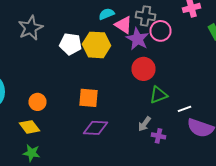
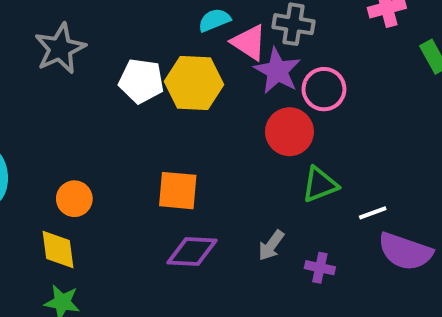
pink circle: (160, 31) -> (324, 89), moved
gray arrow: (144, 124) -> (271, 245), moved
yellow diamond: (30, 127) -> (58, 249), turned 30

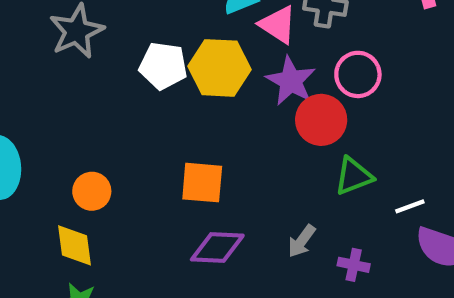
purple star: (277, 71) -> (291, 81), moved

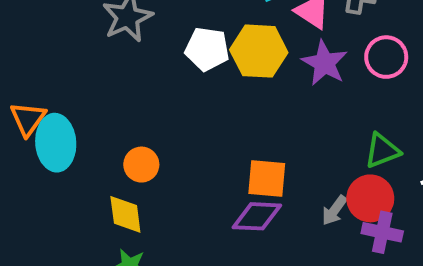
red circle: (321, 120) -> (370, 198), moved
orange square: (202, 183) -> (267, 178), moved
purple cross: (354, 265) -> (382, 232), size x1.4

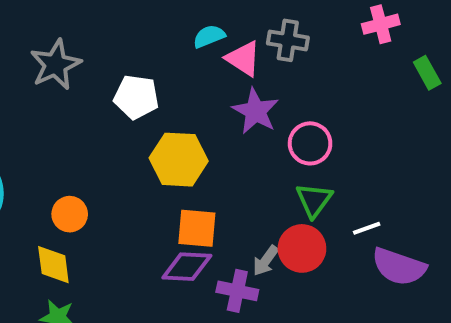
yellow hexagon: (259, 51) -> (179, 160), moved
pink circle: (386, 57) -> (310, 143), moved
green triangle: (382, 151) -> (314, 200), turned -33
purple cross: (382, 232) -> (237, 291), moved

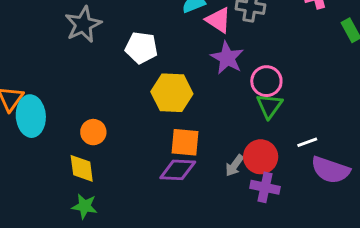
green triangle: (314, 200) -> (269, 106), moved
purple cross: (237, 291) -> (265, 187), moved

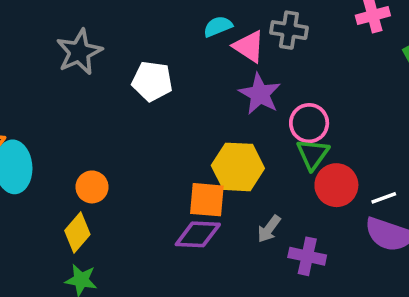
yellow hexagon: (172, 93) -> (238, 167), moved
white line: (307, 142) -> (384, 198), moved
red circle: (261, 157) -> (336, 185), moved
yellow diamond: (82, 168) -> (77, 233), turned 48

